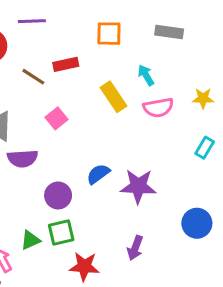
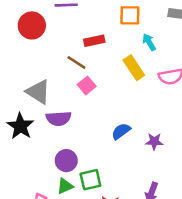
cyan arrow: (146, 75) -> (149, 42), moved
brown line: (33, 77) -> (76, 62), moved
purple star: (138, 186) -> (154, 141), size x0.6
purple circle: (58, 195) -> (66, 161), moved

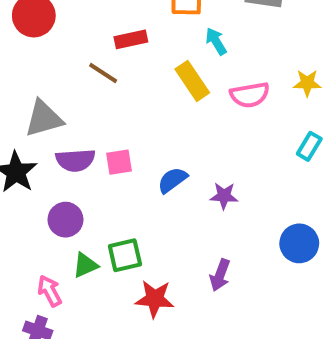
pink square: (87, 85) -> (119, 162), moved, turned 30
gray triangle: (38, 92) -> (44, 119), turned -48
purple circle: (66, 161) -> (65, 220), moved

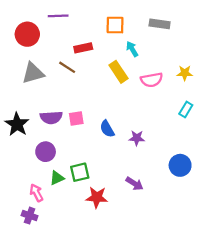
gray triangle: (44, 119) -> (33, 73), moved
blue semicircle: (172, 180) -> (107, 129), turned -84
purple arrow: (220, 275) -> (134, 184), turned -78

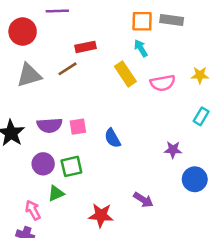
orange square: (115, 25) -> (142, 21), moved
brown line: (67, 67) -> (68, 69), turned -66
purple star: (137, 138) -> (173, 150), moved
green square: (80, 172) -> (71, 166), moved

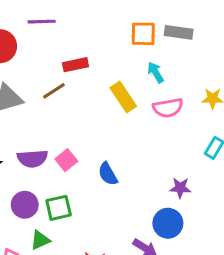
cyan arrow: (141, 48) -> (156, 72), moved
pink square: (78, 127) -> (66, 160), turned -30
blue circle: (195, 179) -> (168, 223), moved

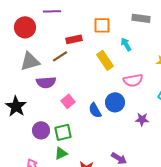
orange square: (143, 34) -> (102, 25), moved
pink semicircle: (168, 108) -> (133, 80), moved
purple semicircle: (32, 159) -> (46, 82), moved
blue circle: (168, 223) -> (115, 102), moved
green triangle: (40, 240) -> (61, 153), moved

